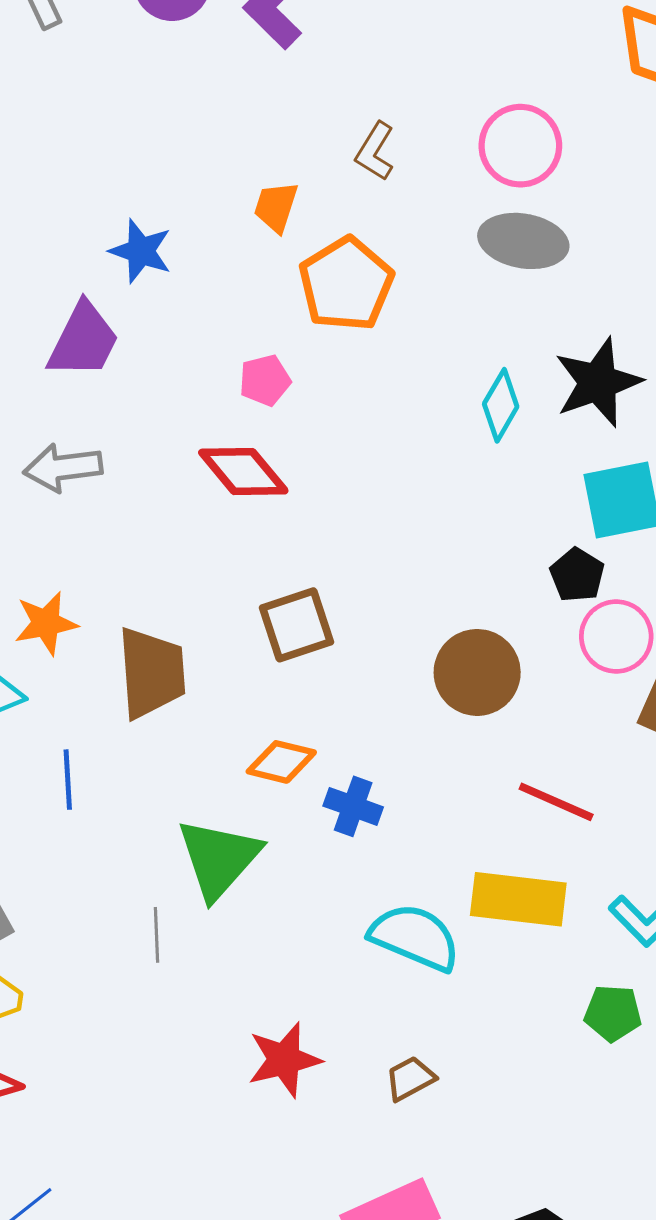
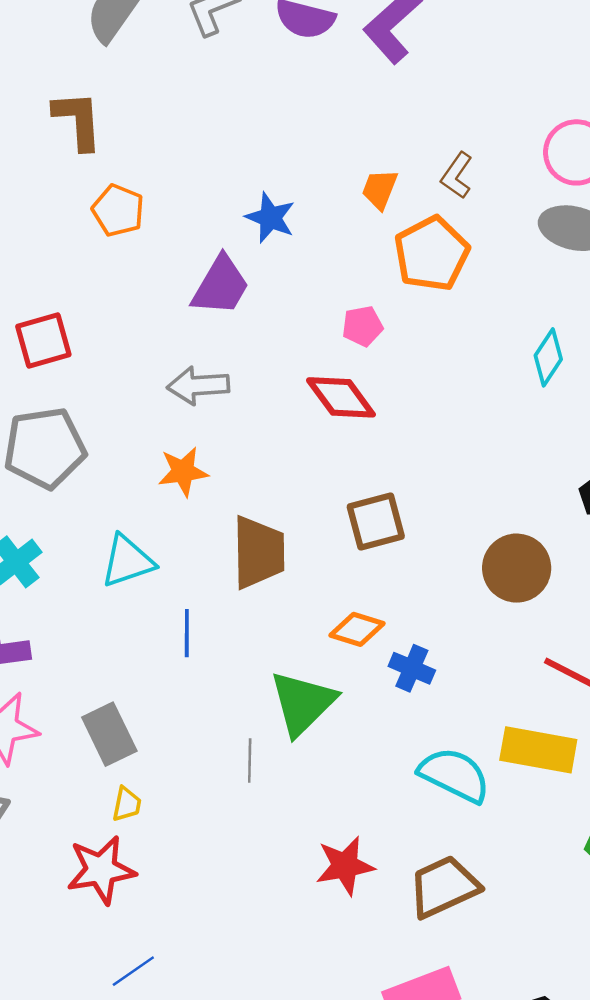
brown L-shape: (375, 151) -> (457, 175), moved
orange star: (46, 623) -> (183, 472), moved
brown trapezoid: (410, 1078) -> (444, 887), size x1.8

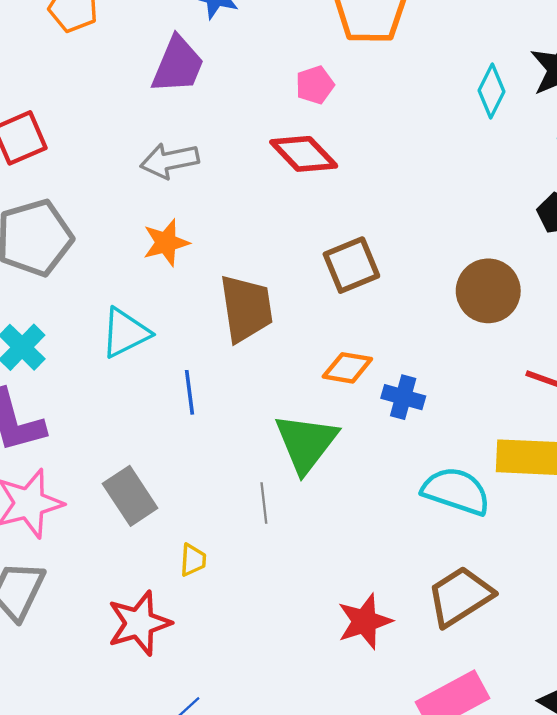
yellow trapezoid: (127, 804) -> (193, 560), moved
red star: (345, 866) -> (365, 621), moved

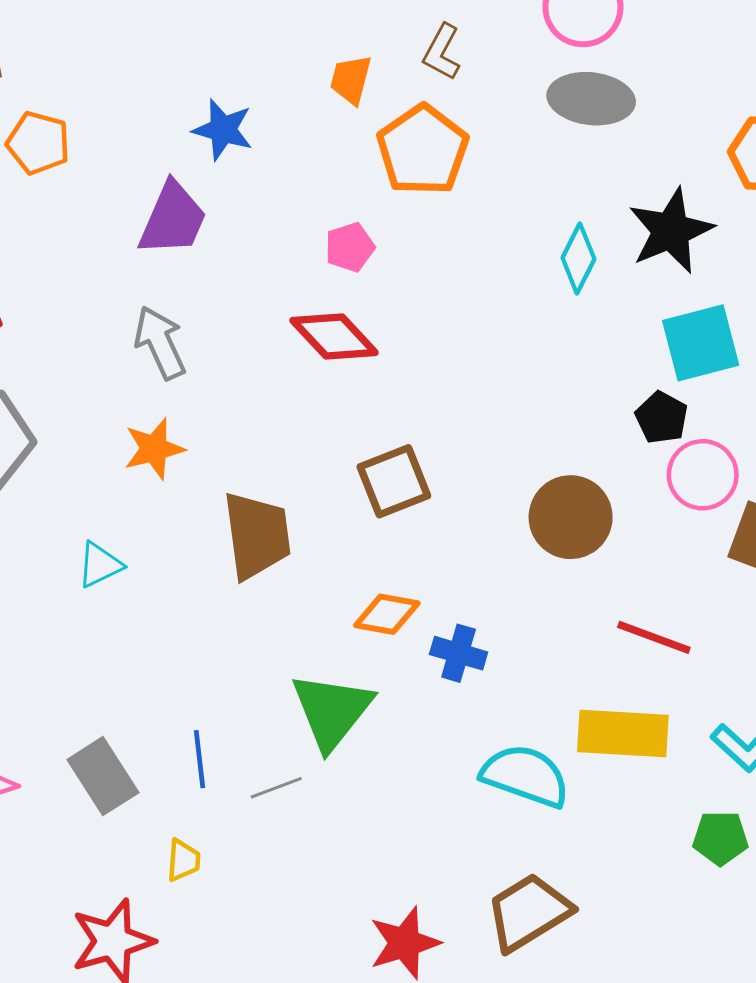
gray arrow: (169, 161) -> (160, 343), turned 76
cyan triangle: (125, 333) -> (100, 565), size x0.7
blue line: (190, 392) -> (200, 759), moved
gray line: (264, 503) -> (276, 788), turned 75

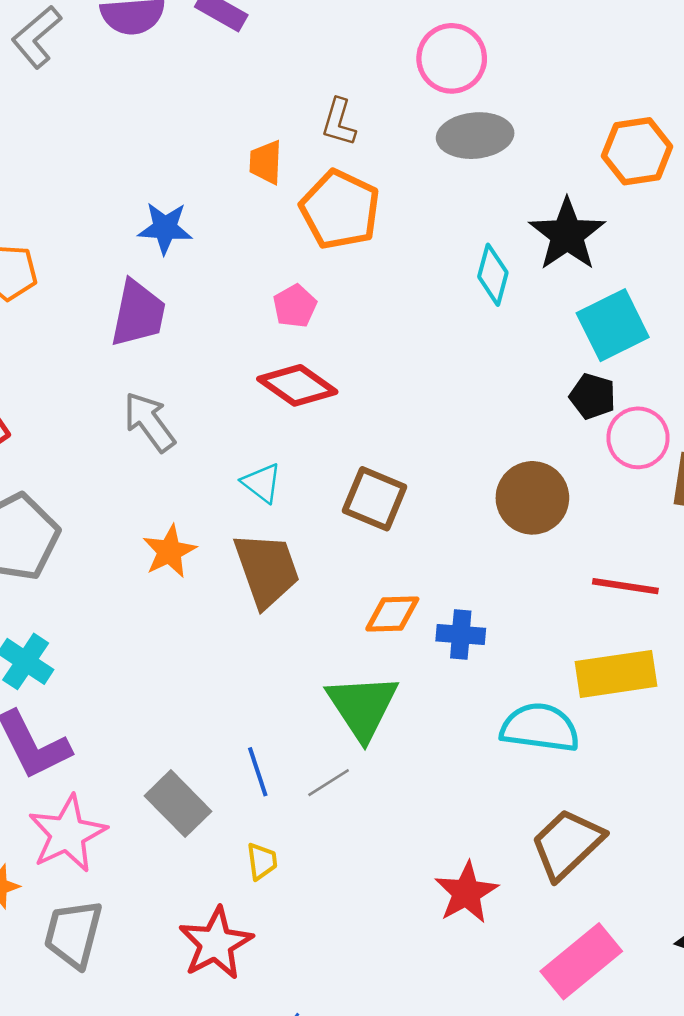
orange star: (154, 449) -> (169, 551), moved
brown square: (394, 481) -> (375, 499), turned -34
cyan triangle: (100, 565) -> (262, 483), moved, turned -45

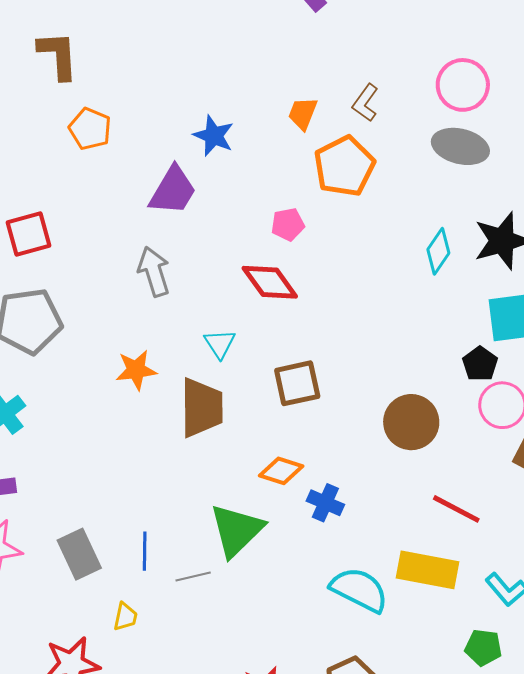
brown square: (375, 499) -> (297, 383), turned 36

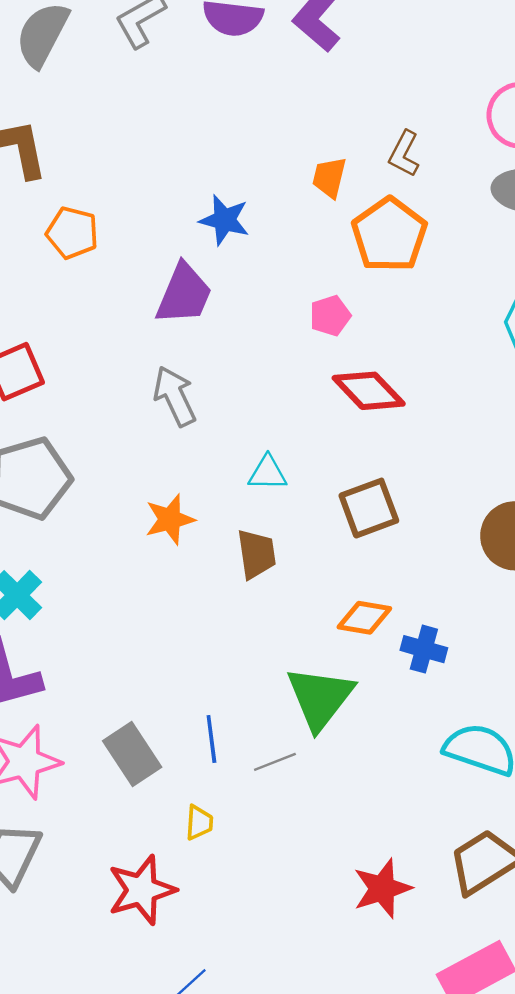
red diamond: (270, 282) -> (369, 391), moved
cyan triangle: (220, 344) -> (267, 473), turned -48
brown trapezoid: (202, 408) -> (256, 554), size x0.7

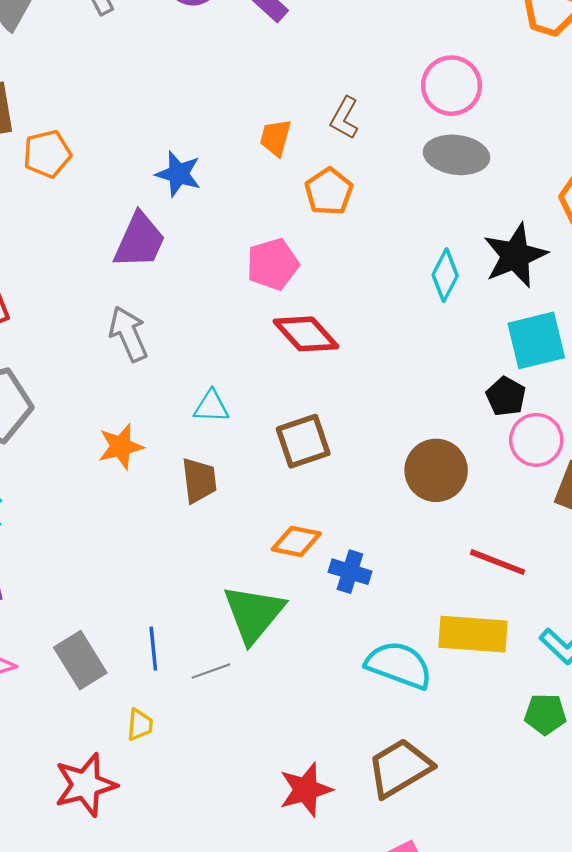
orange pentagon: (72, 233) -> (47, 154), moved, turned -30
orange pentagon: (389, 235) -> (329, 192), size x0.7
pink pentagon: (330, 316) -> (273, 264), size x1.4

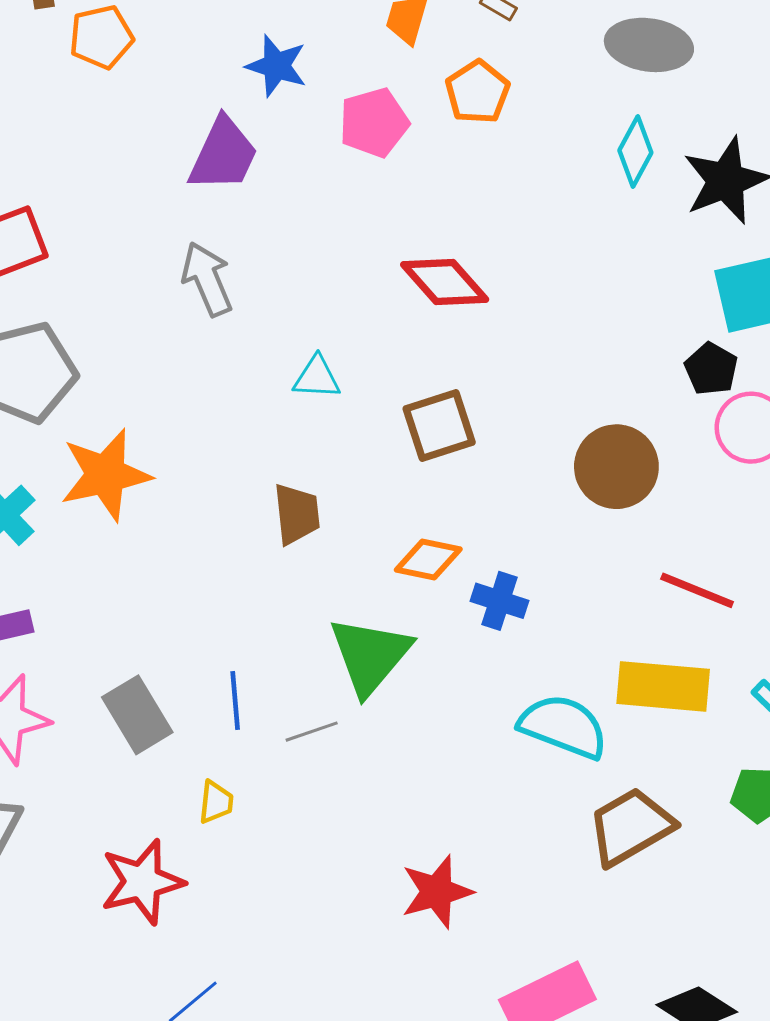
pink pentagon: (273, 264) -> (374, 123), moved
cyan diamond: (445, 275) -> (635, 152), moved
orange star: (121, 446) -> (106, 475), moved, size x1.5
brown trapezoid: (199, 480) -> (297, 514), moved
brown trapezoid: (400, 768) -> (631, 827), moved

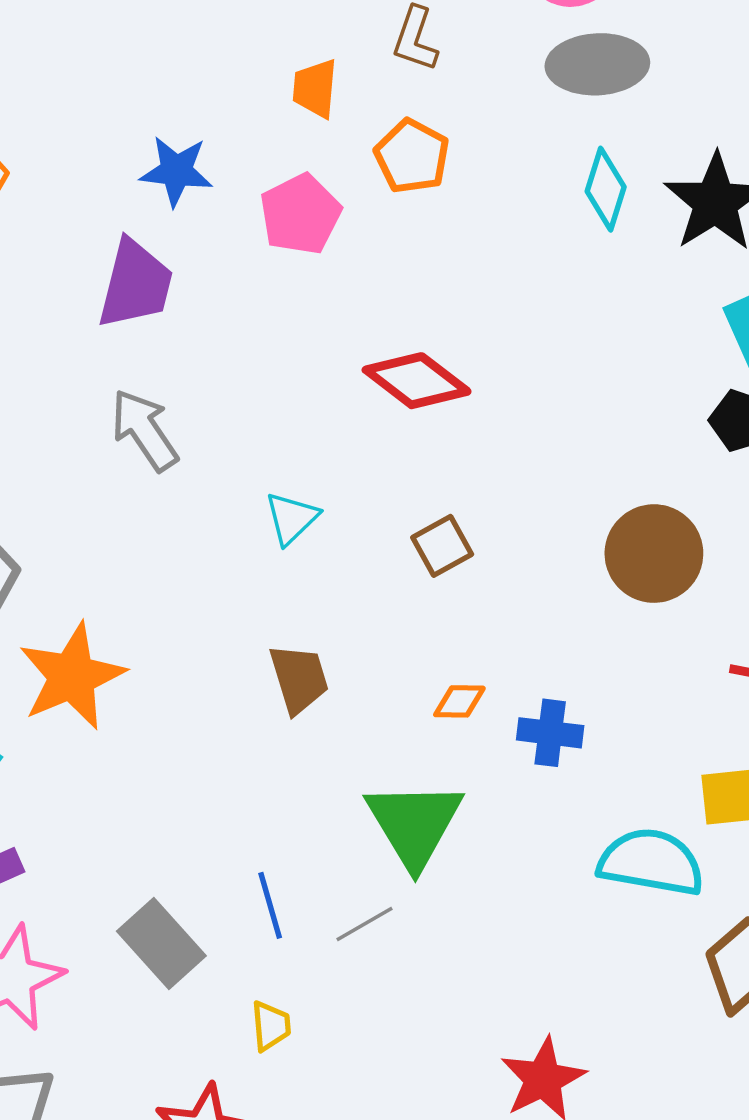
cyan triangle: (317, 378) -> (292, 518), turned -36
brown square: (439, 426) -> (442, 546), size x0.7
orange diamond: (428, 560) -> (459, 701), size x0.7

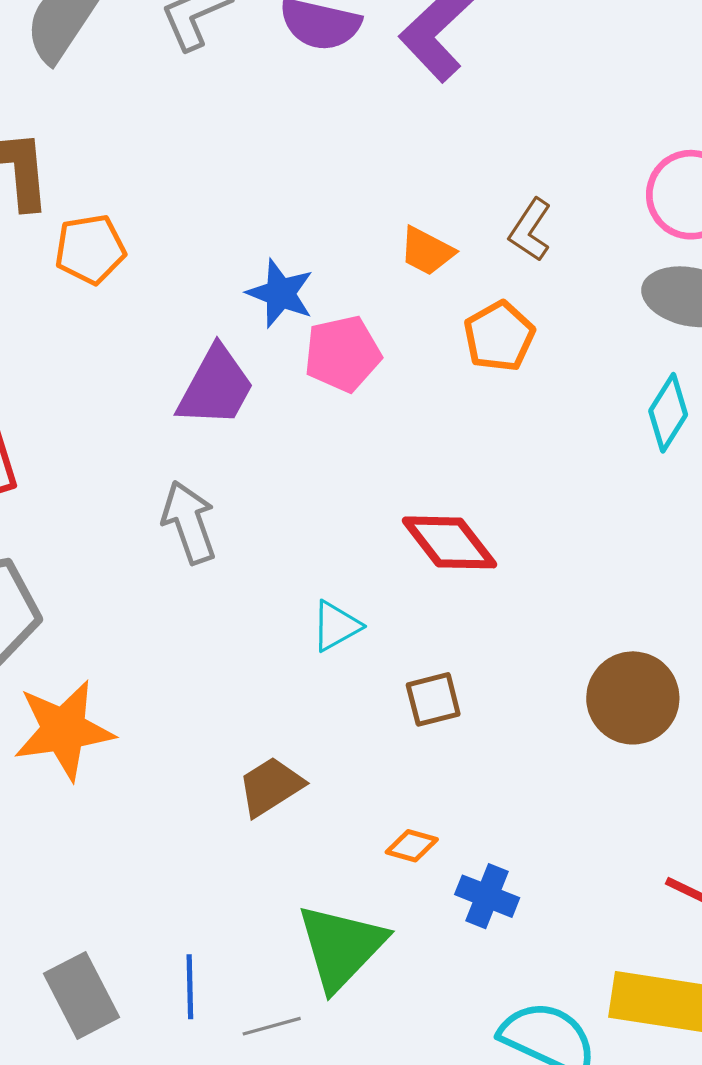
orange trapezoid: (315, 88) -> (427, 251), turned -82
pink pentagon: (300, 214) -> (343, 354), moved
cyan triangle: (292, 518) -> (336, 626), moved
brown circle: (654, 554) -> (633, 698), moved
brown trapezoid: (299, 679) -> (271, 786), turned -120

